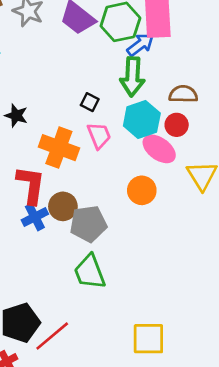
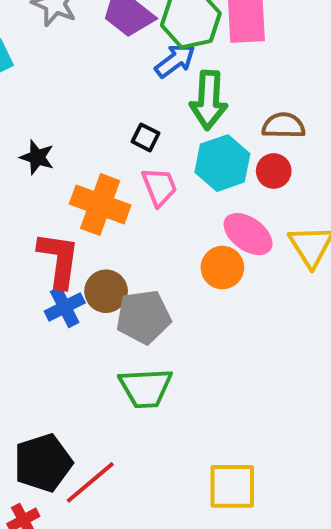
blue arrow: (140, 45) -> (175, 61), moved
pink ellipse: (159, 149) -> (248, 234), moved
green trapezoid: (90, 272) -> (146, 388), turned -72

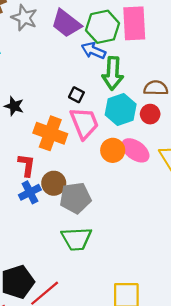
blue arrow: (175, 61) -> (93, 51), turned -120
pink trapezoid: (159, 187) -> (84, 123), size x1.4
red L-shape: (59, 260) -> (27, 165), size x0.7
orange circle: (222, 268) -> (113, 150), moved

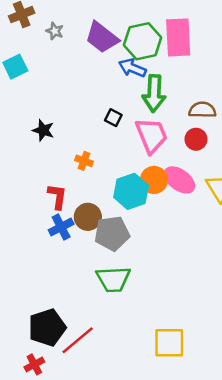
gray star: (24, 18) -> (55, 31), size x0.6
cyan hexagon: (121, 110) -> (131, 191), moved
pink trapezoid: (84, 123) -> (151, 135), moved
orange cross: (50, 133) -> (84, 161), size x0.5

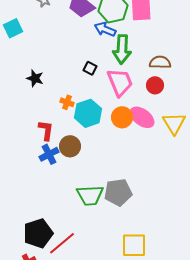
cyan hexagon: (131, 191) -> (88, 113), moved
gray pentagon: (112, 233) -> (118, 192), moved

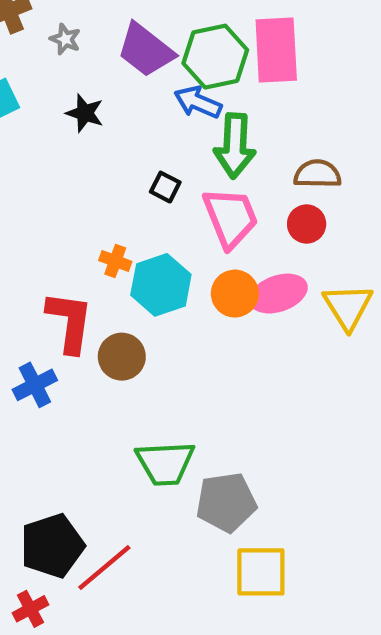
black star: (35, 78) -> (85, 113), moved
pink ellipse: (142, 117) -> (278, 294), turned -55
red L-shape: (46, 130) -> (70, 322), size x1.4
blue cross: (49, 154) -> (35, 385), moved
gray pentagon: (118, 192) -> (226, 502), moved

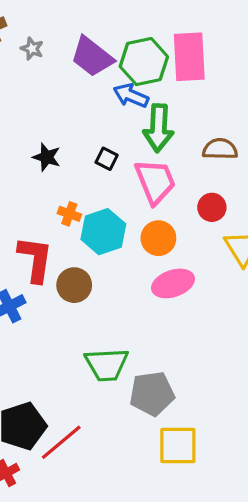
black star: (85, 113) -> (47, 157), moved
red circle: (307, 224) -> (212, 207), moved
pink ellipse: (278, 294) -> (173, 283), moved

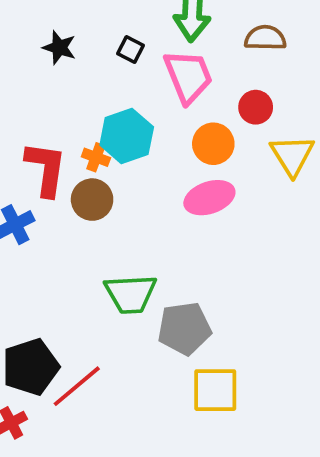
orange cross: (69, 214) -> (96, 157), moved
orange circle: (158, 238) -> (213, 144), moved

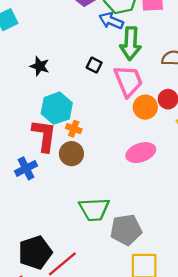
black star: (59, 48) -> (40, 66), moved
cyan hexagon: (127, 136) -> (57, 108), moved
orange circle: (213, 144) -> (145, 107), moved

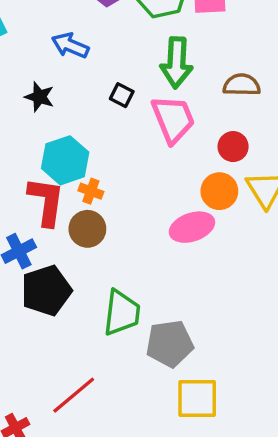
blue arrow: (111, 21) -> (70, 45), moved
orange circle: (145, 107) -> (219, 191), moved
green trapezoid: (94, 209) -> (122, 313), turned -80
black pentagon: (35, 252) -> (46, 291), moved

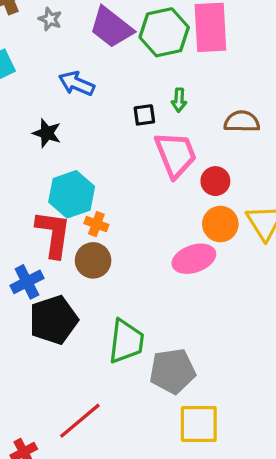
green arrow: (177, 63) -> (179, 100), size x0.5
black square: (122, 95) -> (144, 115), moved, turned -35
red circle: (233, 147) -> (215, 181), moved

